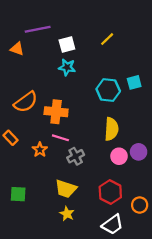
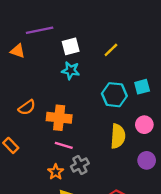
yellow line: (107, 39) -> (111, 50), moved
orange semicircle: (26, 102) -> (27, 107), size x0.7
orange star: (40, 150) -> (56, 172), moved
pink circle: (119, 156) -> (144, 125), moved

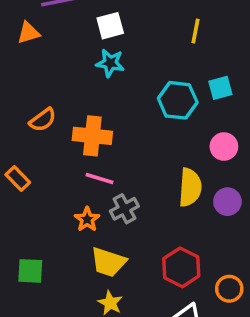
yellow line: (111, 50) -> (195, 31), moved, turned -35
orange triangle: (18, 51) -> (28, 33), turned -35
yellow semicircle: (118, 136) -> (190, 187), moved

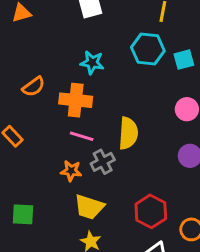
cyan star: (110, 63) -> (92, 63), moved
cyan hexagon: (178, 100) -> (148, 49), moved
yellow semicircle: (190, 187) -> (128, 133), moved
orange star: (87, 219) -> (71, 171), turned -30

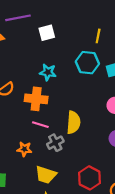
orange star: (71, 171) -> (24, 149), moved

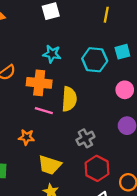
cyan hexagon: (87, 63) -> (95, 60), moved
yellow semicircle: (73, 122) -> (69, 99), moved
gray cross: (55, 143) -> (85, 138), moved

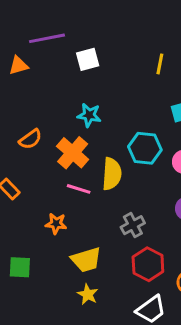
cyan hexagon: (95, 60) -> (145, 148), moved
orange cross: (39, 83) -> (73, 153), turned 35
yellow trapezoid: (50, 165) -> (86, 260), turned -35

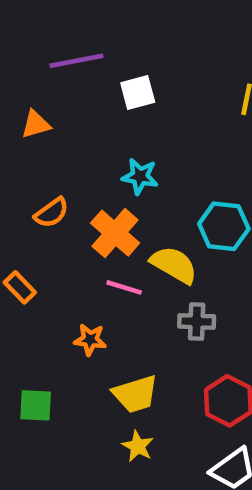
orange triangle: (18, 65) -> (36, 124), moved
yellow semicircle: (112, 174) -> (174, 265), turned -64
gray cross: (133, 225) -> (197, 321), moved, turned 30

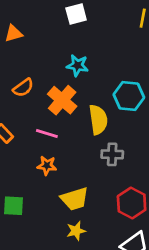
yellow semicircle: (174, 265) -> (98, 120), turned 52
pink line: (124, 287) -> (47, 134), moved
yellow star: (138, 446) -> (76, 231), turned 30

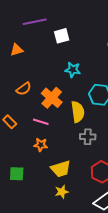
cyan star: (77, 65) -> (73, 70), moved

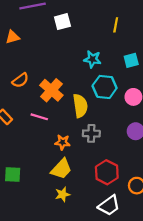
cyan star: (73, 70) -> (92, 59), moved
orange star: (41, 145) -> (62, 142), moved
yellow trapezoid: (61, 169) -> (61, 169), turned -30

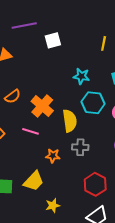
yellow trapezoid: (61, 169) -> (34, 181), moved

